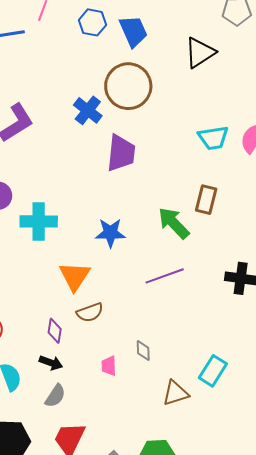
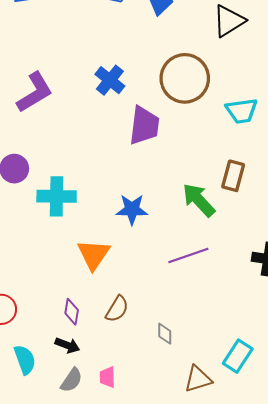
brown circle: (128, 86) -> (185, 78), moved
brown semicircle: (90, 312) -> (117, 309), moved, turned -40
pink trapezoid: (109, 366) -> (107, 377), moved

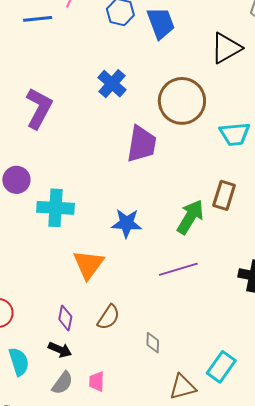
blue cross: (110, 80) -> (112, 84), moved
purple L-shape: (35, 92) -> (39, 108), turned -33
green arrow: (199, 200) -> (190, 217), turned 72

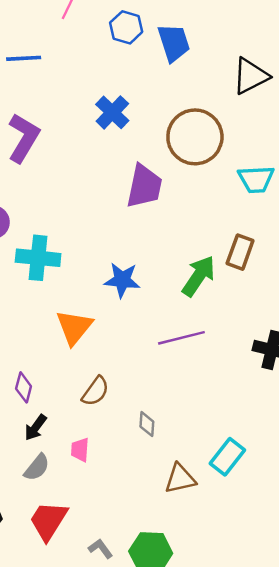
blue line: (38, 19) -> (24, 58), moved
purple diamond: (65, 318) -> (24, 387), moved
black arrow: (60, 350) -> (36, 427), turned 100
pink trapezoid: (97, 382) -> (80, 450), moved

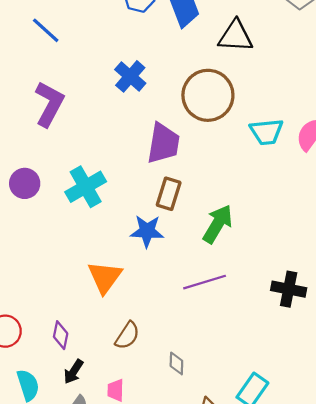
blue line: (24, 58) -> (46, 30), turned 48
black triangle: (251, 76) -> (236, 36), moved, turned 33
brown rectangle: (240, 252) -> (169, 194), moved
cyan cross: (38, 258) -> (86, 187), moved, turned -33

